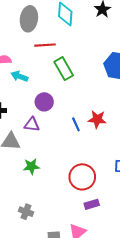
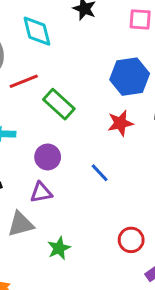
red star: (97, 119) -> (120, 123), moved
red circle: (82, 177) -> (131, 240), size x0.7

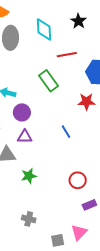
red line: (24, 81) -> (67, 55), moved
purple circle: (48, 157) -> (22, 112), moved

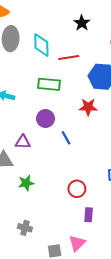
cyan diamond: (44, 29) -> (41, 45), moved
green rectangle: (48, 81) -> (49, 84), turned -50
purple circle: (22, 112) -> (45, 119), moved
purple rectangle: (89, 205) -> (89, 215), turned -64

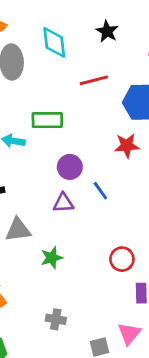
cyan diamond: (41, 45) -> (54, 42), moved
green rectangle: (49, 84) -> (47, 120), moved
purple triangle: (23, 142) -> (63, 203), moved

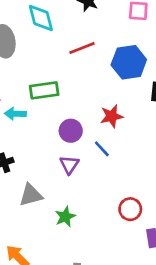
red star: (127, 146) -> (112, 116), moved
purple triangle: (63, 203) -> (69, 165), turned -45

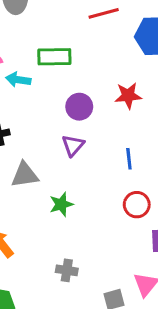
blue line: (102, 149) -> (129, 159), moved, turned 30

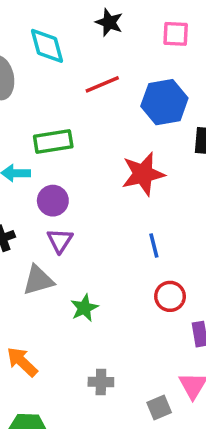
red star: (128, 96) -> (143, 174), size x1.4
purple circle: (79, 107) -> (53, 201), moved
purple triangle: (73, 145) -> (60, 241), moved

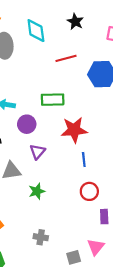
green rectangle: (53, 141) -> (53, 100), moved
red star: (143, 174) -> (74, 130), moved
purple triangle: (60, 241) -> (37, 152), moved

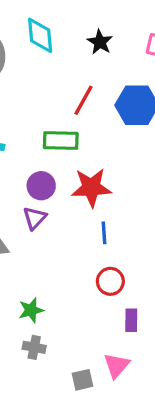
black star: (75, 22) -> (100, 42), moved
red line: (66, 58) -> (84, 100), moved, turned -48
purple circle: (27, 124) -> (41, 186), moved
green star: (37, 191) -> (31, 310), moved

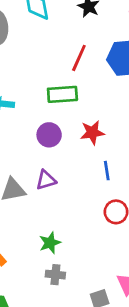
red star: (91, 188) -> (92, 133), size x0.7
purple triangle: (35, 218) -> (46, 180), moved, turned 35

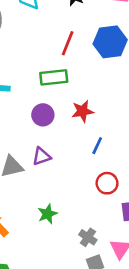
blue line: (107, 171) -> (97, 146), turned 36
gray cross: (55, 275) -> (88, 237), moved, turned 30

